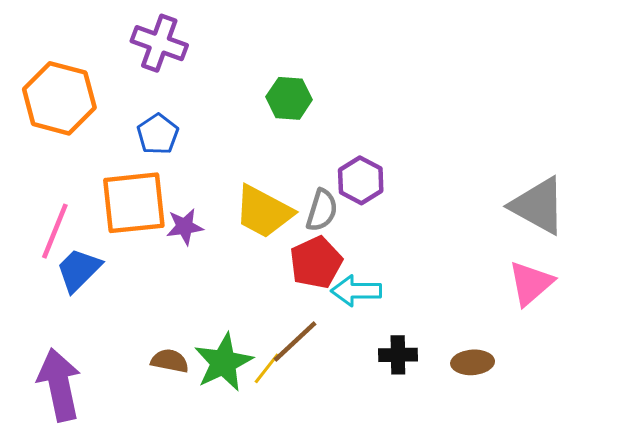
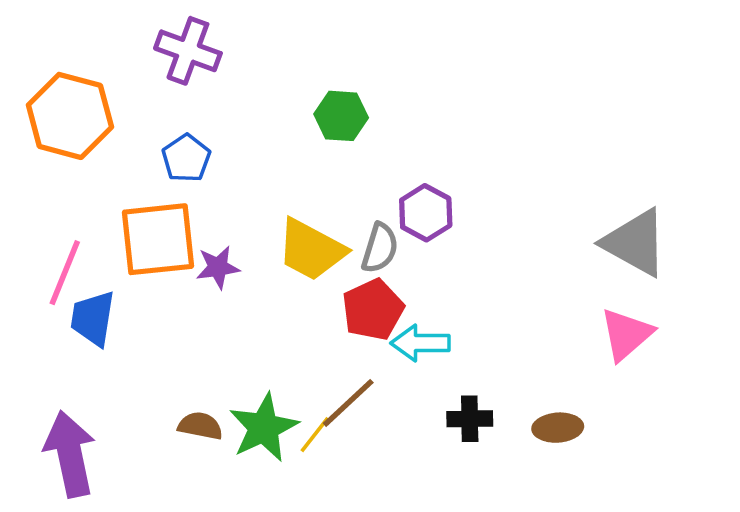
blue trapezoid: (79, 270) -> (93, 318), turned -36

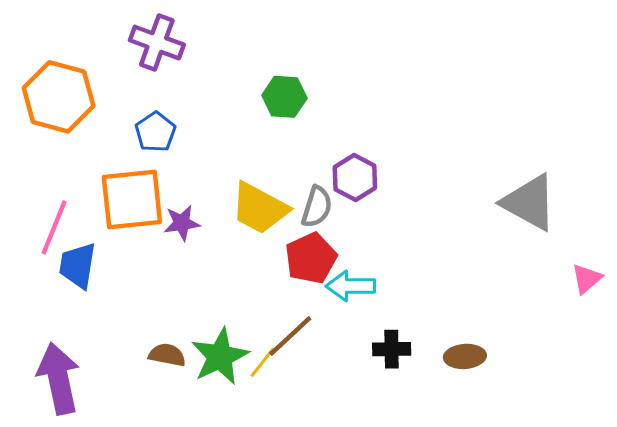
pink triangle: (626, 334) -> (587, 279), moved, size x0.7

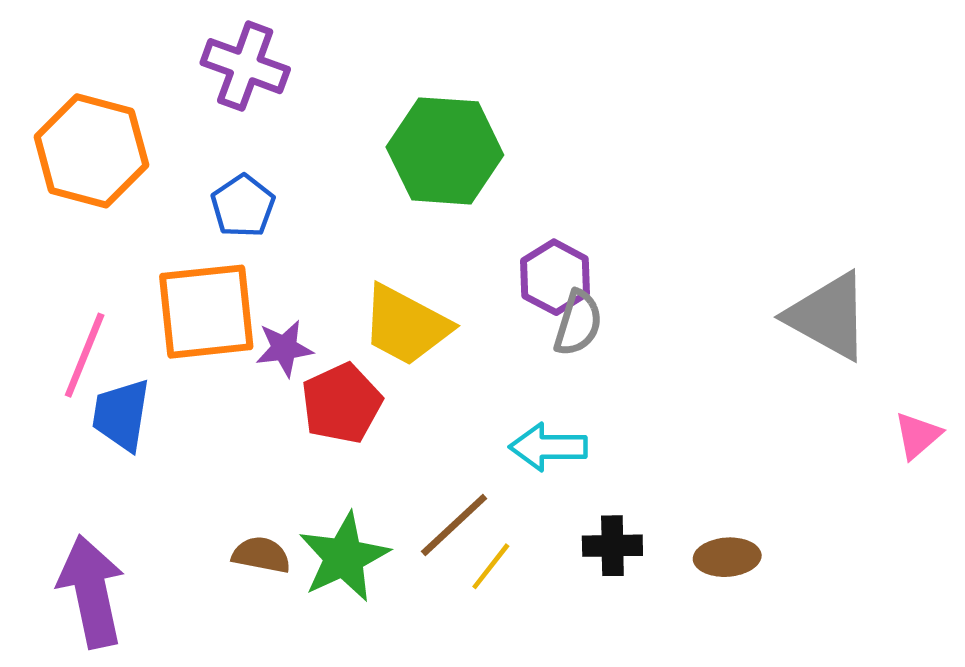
green hexagon: (284, 97) -> (445, 151), size x1.6
gray semicircle: (317, 207) -> (578, 323), moved
red pentagon: (311, 258) -> (342, 403), moved
yellow line: (262, 362) -> (491, 566), moved

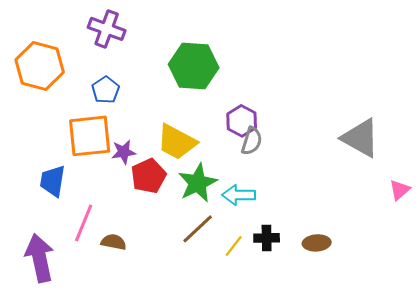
pink line: (85, 355) -> (84, 223), moved
green star: (344, 557) -> (198, 183), moved
yellow line: (491, 566) -> (234, 246), moved

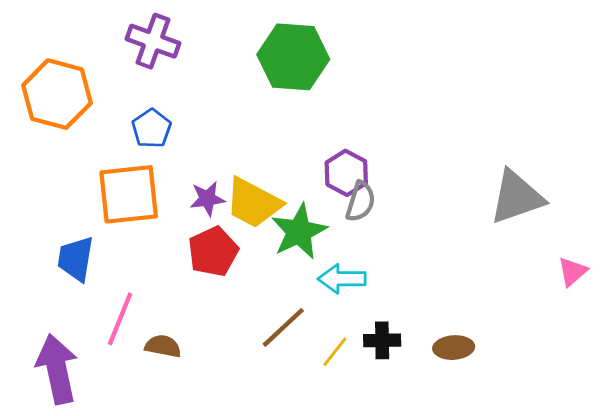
green hexagon: (194, 66) -> (293, 57), moved
gray triangle: (361, 138) -> (517, 197), turned -48
purple star: (124, 152) -> (207, 199), moved
green star: (198, 183) -> (299, 232), moved

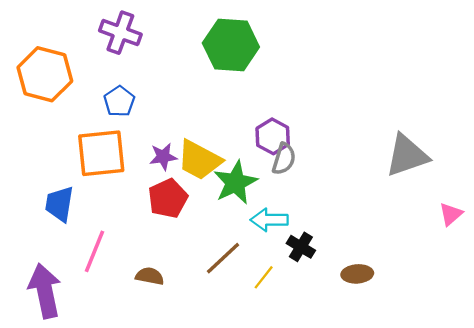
black cross: (382, 340) -> (301, 247), moved, turned 32
brown semicircle: (163, 346) -> (150, 276), moved

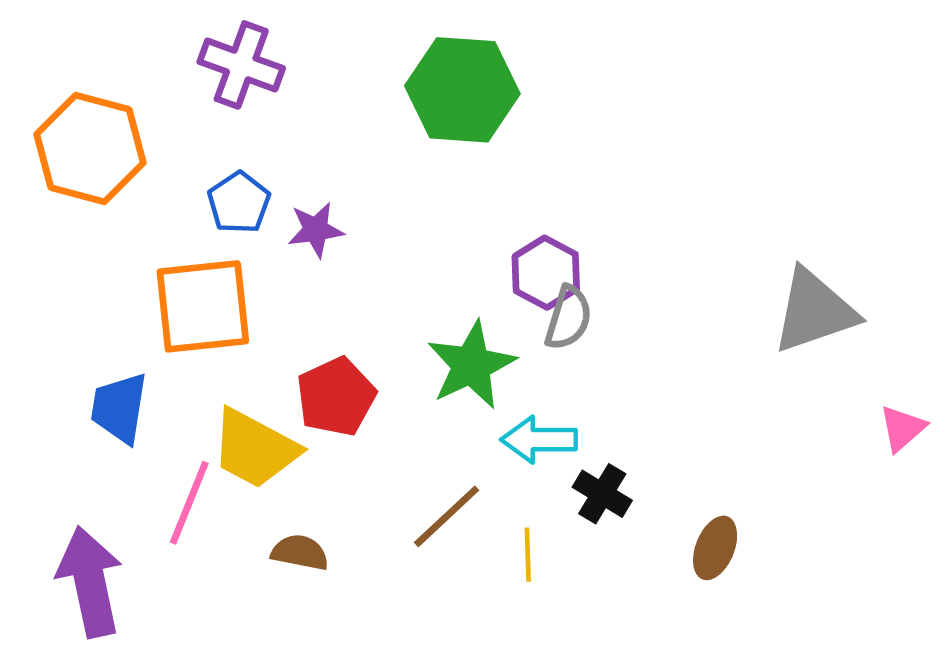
purple star: (163, 157) -> (316, 230), moved
yellow trapezoid: (199, 160) -> (255, 449), moved
brown ellipse: (357, 274) -> (715, 548), turned -64
yellow line: (264, 277) -> (528, 555), turned -40

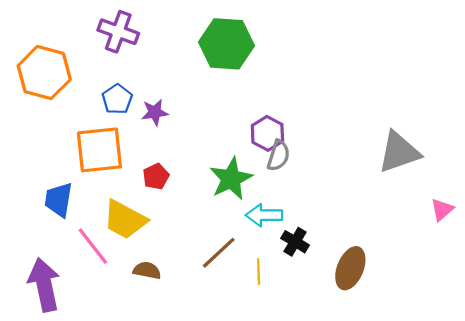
red pentagon: (336, 397) -> (156, 176), moved, size x0.7
pink line: (189, 503) -> (93, 246), turned -60
brown ellipse: (715, 548) -> (350, 268), size x1.4

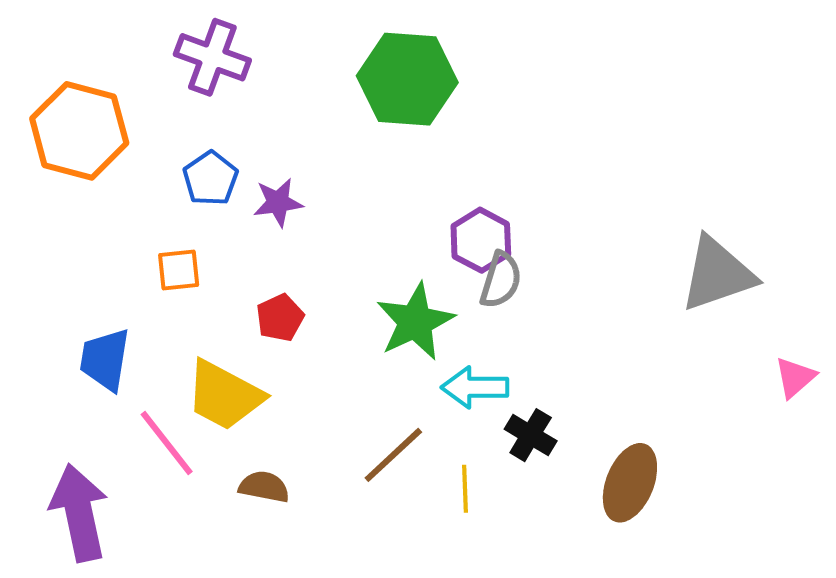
orange square: (99, 150) -> (179, 270), size x0.5

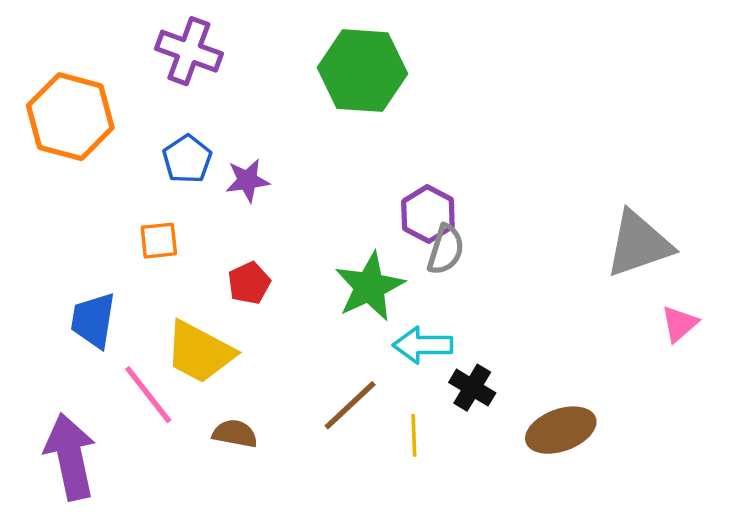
pink triangle: (795, 377) -> (679, 324), moved
brown ellipse: (630, 483) -> (561, 430), turned 48

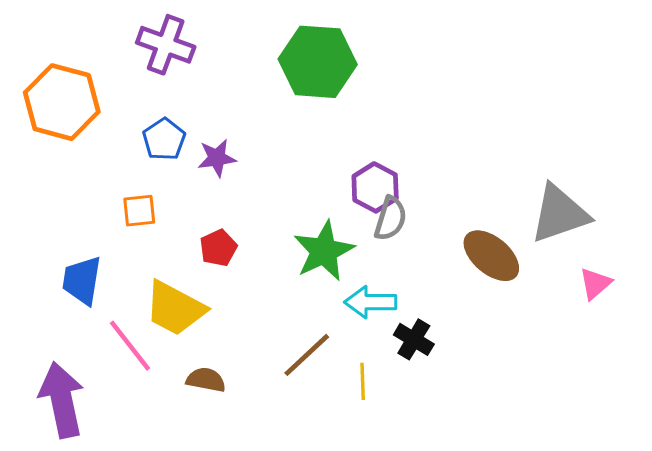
brown ellipse: (561, 430) -> (491, 256), moved, turned 60

